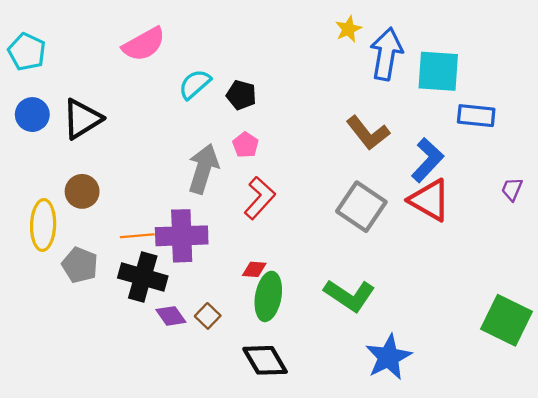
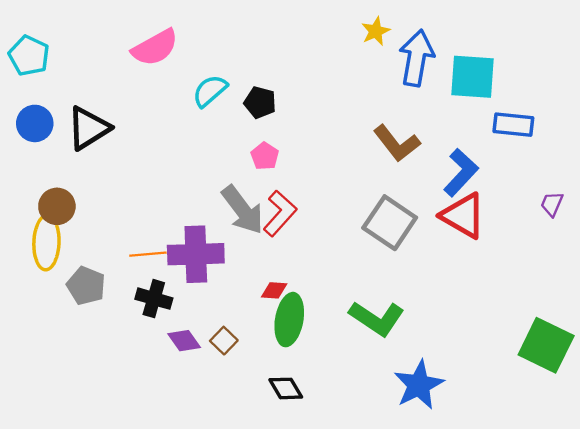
gray arrow: (203, 169) -> (243, 210), moved, turned 126
brown circle: (82, 191) -> (57, 206), moved
black cross: (143, 277) -> (154, 299), size x0.7
black diamond: (265, 360) -> (286, 388), size x0.7

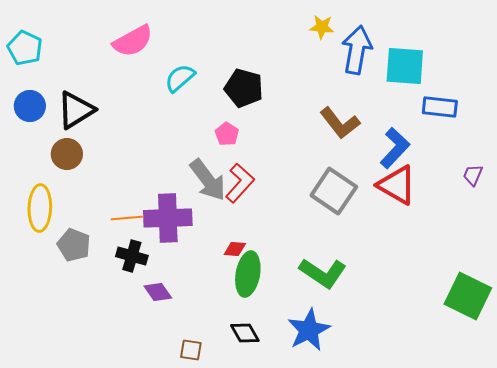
yellow star: (376, 31) -> (322, 27), turned 30
black pentagon: (260, 102) -> (244, 88), moved, size x1.4
brown circle: (57, 206) -> (67, 154), moved
brown square: (224, 341) -> (191, 350), moved, turned -35
blue star: (419, 385) -> (309, 330), moved

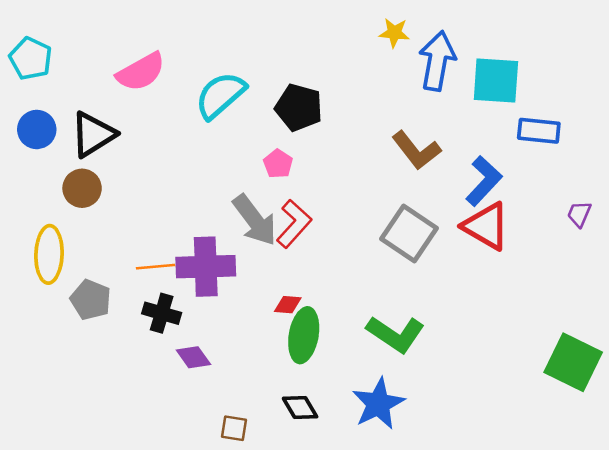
pink semicircle: (133, 41) -> (141, 72), moved
cyan semicircle: (180, 78) -> (220, 95), size x1.4

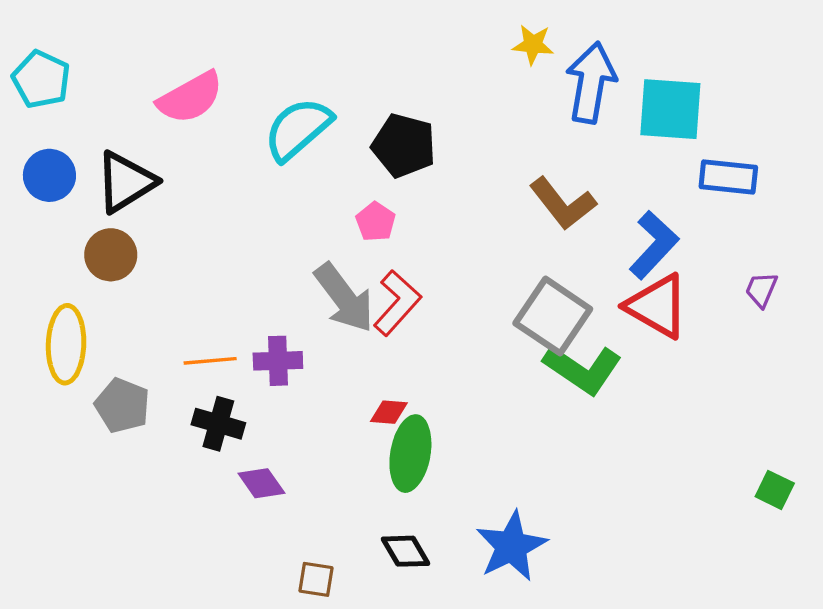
purple trapezoid: (579, 214) -> (761, 290), moved
purple cross: (206, 267) -> (278, 361), size x0.6
green L-shape: (396, 334) -> (583, 369), moved
green square: (573, 362) -> (775, 490), size x0.5

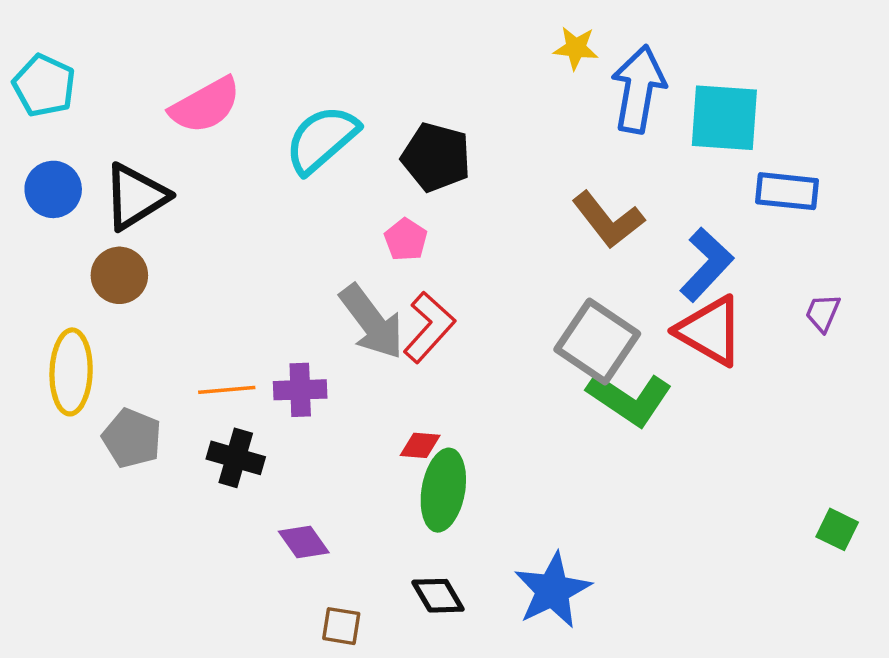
purple diamond: (261, 483) -> (304, 542), moved

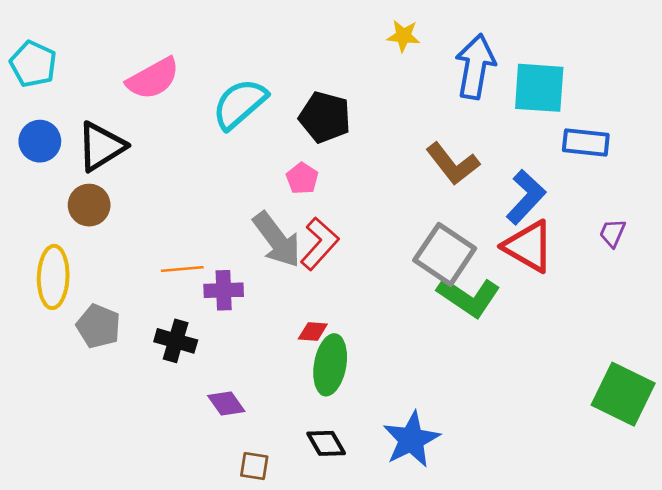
yellow star: (576, 48) -> (403, 36), moved
orange line: (227, 390) -> (182, 269), moved
green square: (837, 529) -> (623, 394), size x2.0

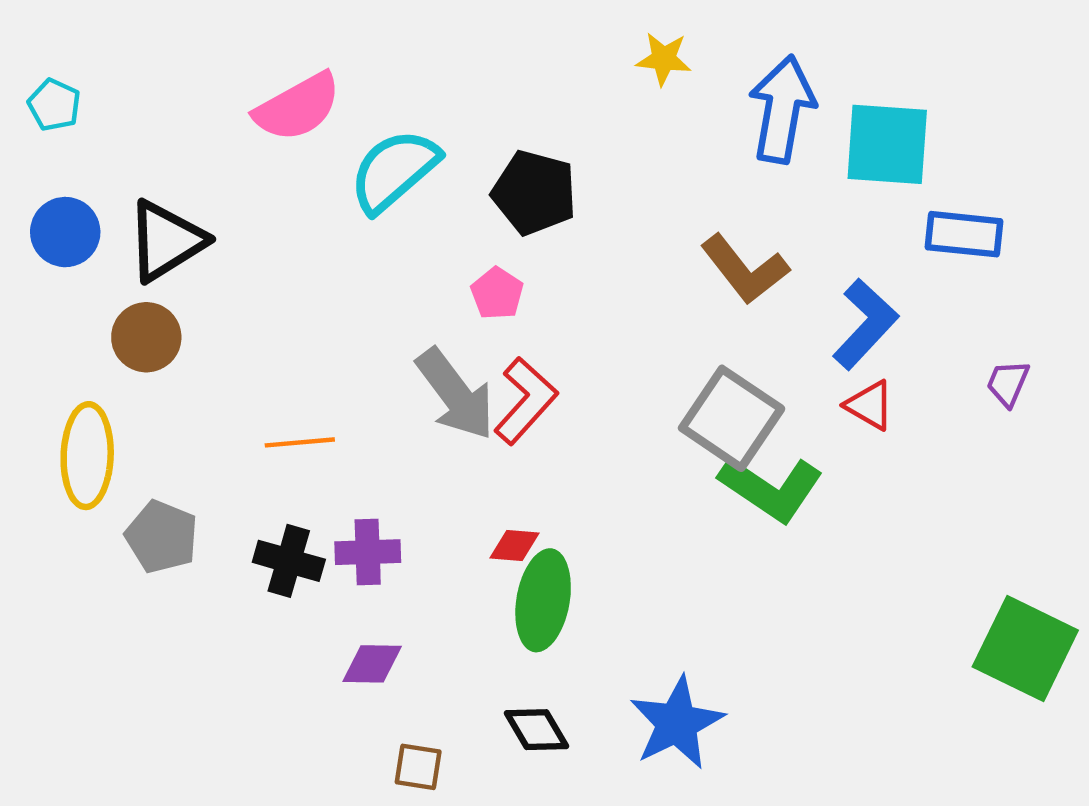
cyan pentagon: (33, 64) -> (54, 105), size x0.7
pink semicircle: (153, 79) -> (298, 107), moved
red triangle: (529, 246) -> (870, 405), size x0.6
purple cross: (224, 290) -> (368, 552), moved
purple diamond: (226, 403) -> (372, 664), turned -54

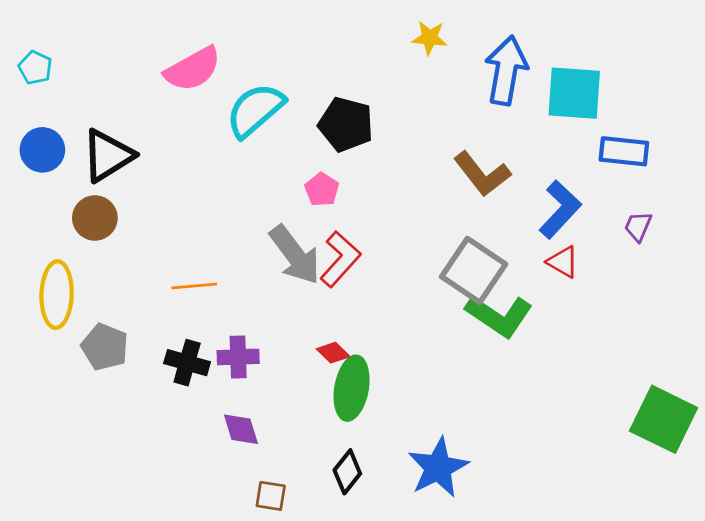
purple trapezoid: (1008, 383) -> (638, 226), moved
red diamond: (515, 545) -> (333, 353), turned 40
purple diamond: (372, 664) -> (241, 429), turned 72
black diamond: (536, 730) -> (347, 472), turned 69

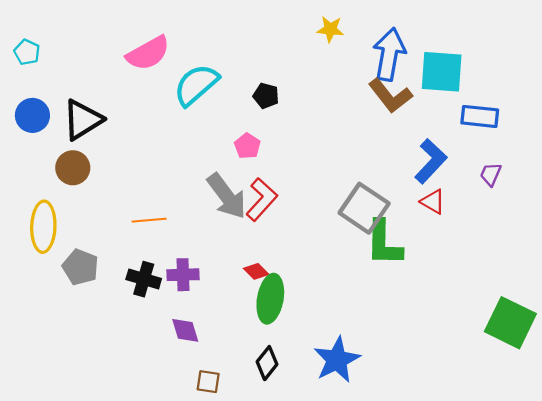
black pentagon: (346, 124) -> (266, 96), size x0.6
brown L-shape: (482, 174) -> (390, 96), moved
green L-shape: (499, 316) -> (384, 243), turned 57

